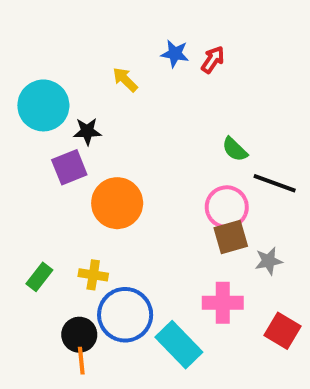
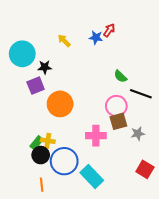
blue star: (175, 54) -> (96, 37), moved
green rectangle: (39, 277) -> (37, 143), moved
pink cross: (223, 303) -> (96, 136), moved
black circle: (79, 335) -> (41, 155), moved

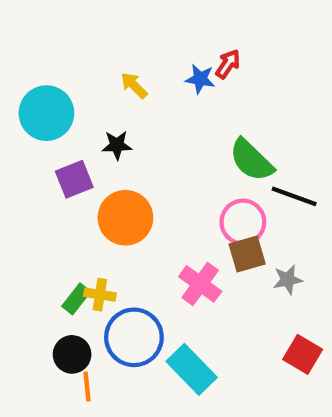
black star: (45, 67) -> (117, 145), moved
green semicircle: (120, 76) -> (251, 160), size x1.6
pink cross: (96, 136) -> (200, 284), turned 36
black circle: (41, 155) -> (72, 354), moved

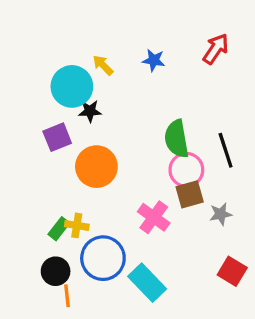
red arrow: (228, 64) -> (216, 49), moved, size x1.4
cyan circle: (46, 113) -> (72, 86), moved
green semicircle: (251, 160) -> (177, 139), moved, turned 36
black line: (294, 196) -> (226, 150), turned 52

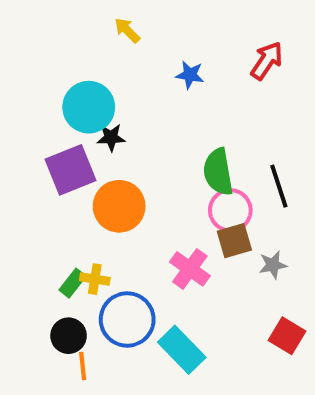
yellow arrow: (103, 65) -> (127, 30), moved
purple square: (57, 137) -> (71, 170), size x1.4

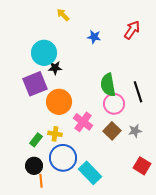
brown square: (234, 241) -> (112, 131), moved, turned -30
pink cross: (190, 269) -> (83, 122), moved
yellow cross: (95, 279) -> (55, 134), moved

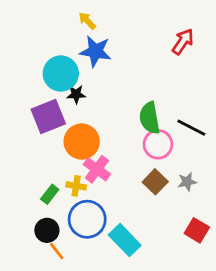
blue star: (94, 37) -> (96, 51), moved, size x1.6
black line: (138, 92) -> (191, 128), turned -45
pink cross: (83, 122) -> (97, 169), moved
orange line: (41, 181) -> (57, 251), turned -32

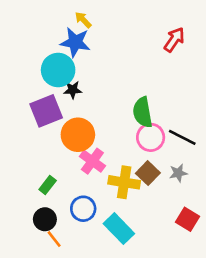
blue star: (96, 51) -> (75, 42), moved
black line: (191, 128) -> (182, 137), moved
yellow cross: (76, 186) -> (124, 182), moved, size x1.6
blue circle: (87, 219) -> (83, 209), size x0.7

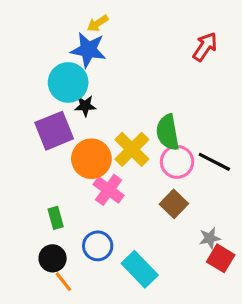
yellow arrow: (83, 20) -> (98, 23), turned -78
gray star: (178, 173) -> (210, 238), moved
yellow cross: (124, 182) -> (132, 149), moved, turned 36
green rectangle: (48, 185) -> (56, 218), turned -54

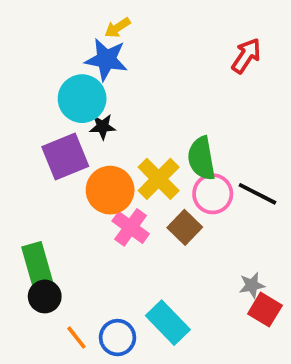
brown square: (174, 204) -> (185, 227), moved
green rectangle: (56, 218) -> (37, 265), moved, size x1.6
blue circle: (98, 246) -> (118, 338), moved
black circle: (53, 258) -> (45, 296), moved

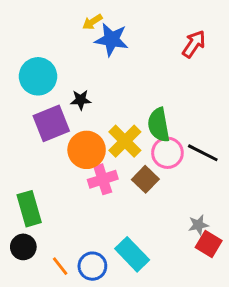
blue star: (106, 59) -> (112, 40), moved
cyan circle: (82, 99) -> (38, 76), moved
pink cross: (131, 227) -> (103, 179), turned 36
black circle: (45, 296) -> (23, 247), moved

